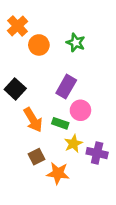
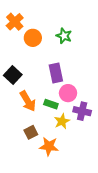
purple rectangle: (66, 87) -> (56, 73), turned -42
purple cross: (97, 153) -> (82, 111), moved

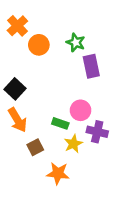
purple rectangle: (56, 73) -> (91, 66), moved
orange arrow: (28, 101) -> (17, 120), moved
brown square: (31, 132) -> (35, 147), moved

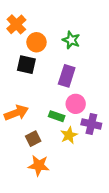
purple rectangle: (91, 66) -> (67, 76), moved, turned 30
black square: (15, 89) -> (26, 65), moved, turned -30
orange arrow: (17, 120) -> (16, 113), turned -80
orange star: (58, 173) -> (39, 165), moved

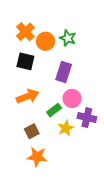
orange cross: (16, 24) -> (25, 32), moved
orange circle: (36, 42) -> (46, 41), moved
orange arrow: (16, 113) -> (28, 96), moved
green rectangle: (57, 116) -> (54, 110), turned -56

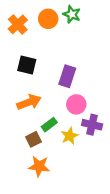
orange cross: (25, 32) -> (18, 24), moved
green star: (68, 38) -> (72, 14), moved
orange circle: (46, 41) -> (48, 19), moved
green rectangle: (54, 110) -> (49, 125), moved

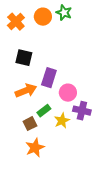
purple rectangle: (67, 76) -> (49, 78), moved
orange star: (39, 166) -> (35, 148), turned -30

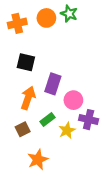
orange cross: (16, 22) -> (17, 23), turned 30
orange arrow: (26, 91) -> (28, 98), turned -50
brown square: (30, 124) -> (23, 129), moved

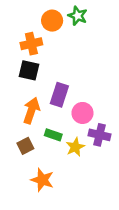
orange cross: (17, 23) -> (31, 44), moved
green rectangle: (47, 120) -> (53, 135), turned 56
orange star: (38, 160) -> (42, 180), turned -30

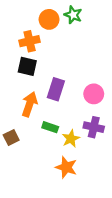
pink circle: (82, 113) -> (94, 94), moved
brown square: (25, 146) -> (11, 137), moved
orange star: (42, 180) -> (66, 167), moved

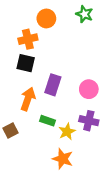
green star: (73, 15) -> (84, 14), moved

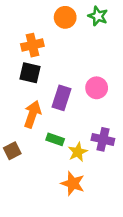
orange circle: (46, 18) -> (65, 17), moved
pink circle: (89, 89) -> (97, 88), moved

